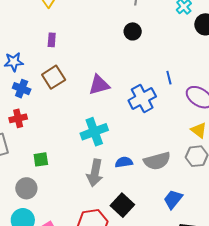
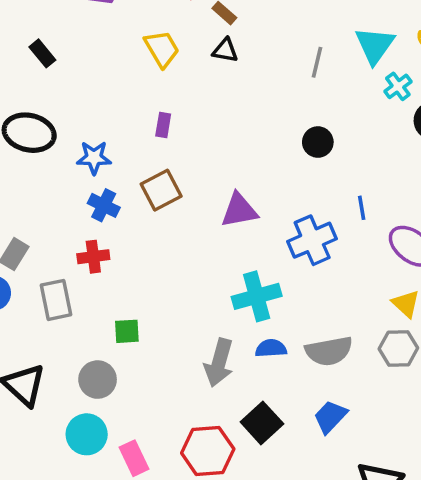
black circle: (133, 31) -> (318, 142), moved
cyan cross: (94, 132) -> (257, 296), moved
blue trapezoid: (173, 199) -> (330, 417), moved

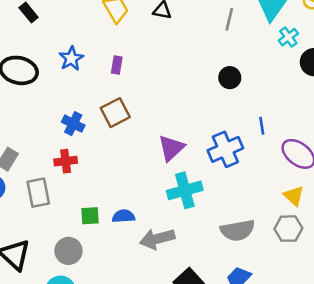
blue star: (94, 158) -> (71, 59), moved, turned -30
purple triangle: (239, 210) -> (171, 148), moved, turned -32
blue semicircle: (271, 348) -> (124, 216), moved
gray arrow: (219, 363) -> (157, 239), turned 60

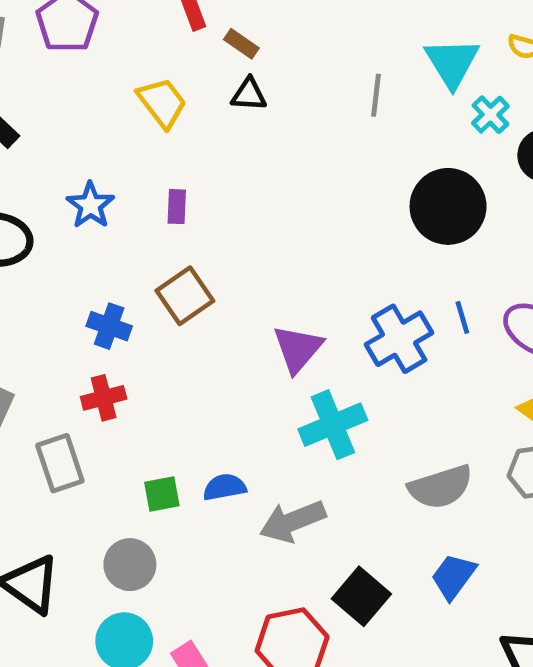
black circle: (230, 78) -> (448, 206), moved, size x1.8
blue line: (262, 126) -> (462, 317), moved

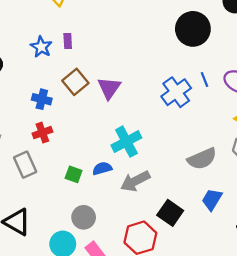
blue star: (90, 205) -> (41, 47), moved
purple triangle: (298, 349) -> (109, 88), moved
cyan cross: (333, 425) -> (126, 142), moved
green square: (162, 494) -> (74, 174), turned 36
gray circle: (130, 565) -> (84, 217), moved

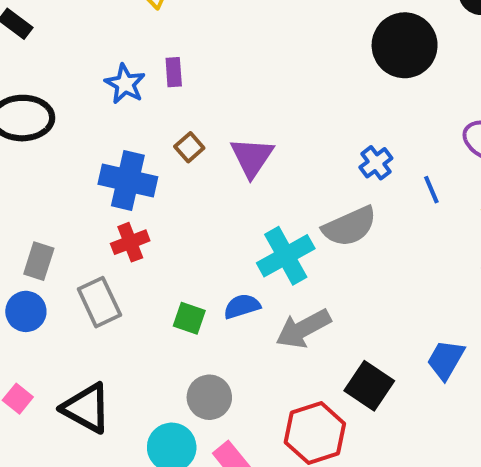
blue line: (204, 80) -> (431, 190), moved
brown square: (75, 82) -> (189, 147), size x0.6
blue cross: (176, 92) -> (376, 163), size x0.6
blue cross: (42, 99) -> (128, 181), size x1.5
gray semicircle: (202, 159) -> (350, 226), moved

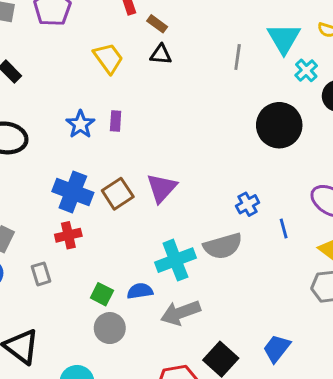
brown square: (189, 147) -> (118, 194), moved, size x1.5
gray rectangle: (99, 302) -> (41, 274), size x0.7
gray circle: (209, 397) -> (110, 328), moved

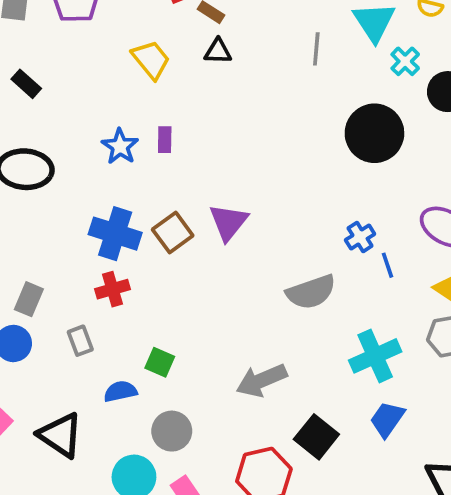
blue cross: (248, 204) -> (360, 237), moved
cyan cross: (175, 260) -> (375, 356), moved
blue semicircle: (140, 291) -> (120, 391), moved
gray circle: (110, 328) -> (172, 431), moved

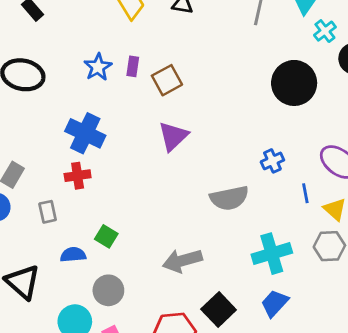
brown square: (173, 233) -> (167, 80), moved
blue line: (387, 265) -> (305, 193), moved

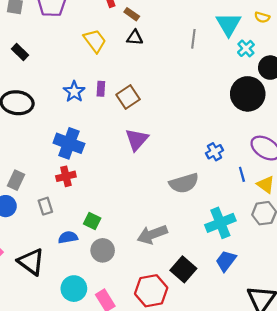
black circle: (294, 83) -> (248, 94), moved
gray circle: (108, 290) -> (103, 250), moved

